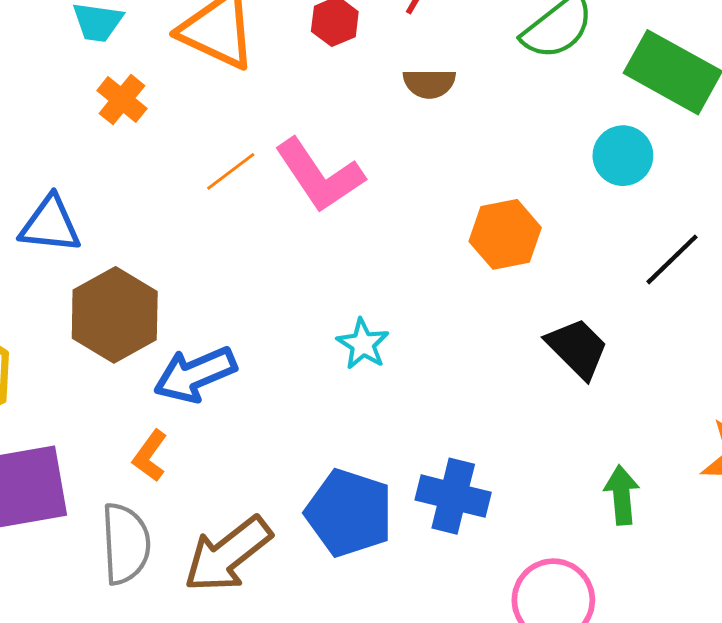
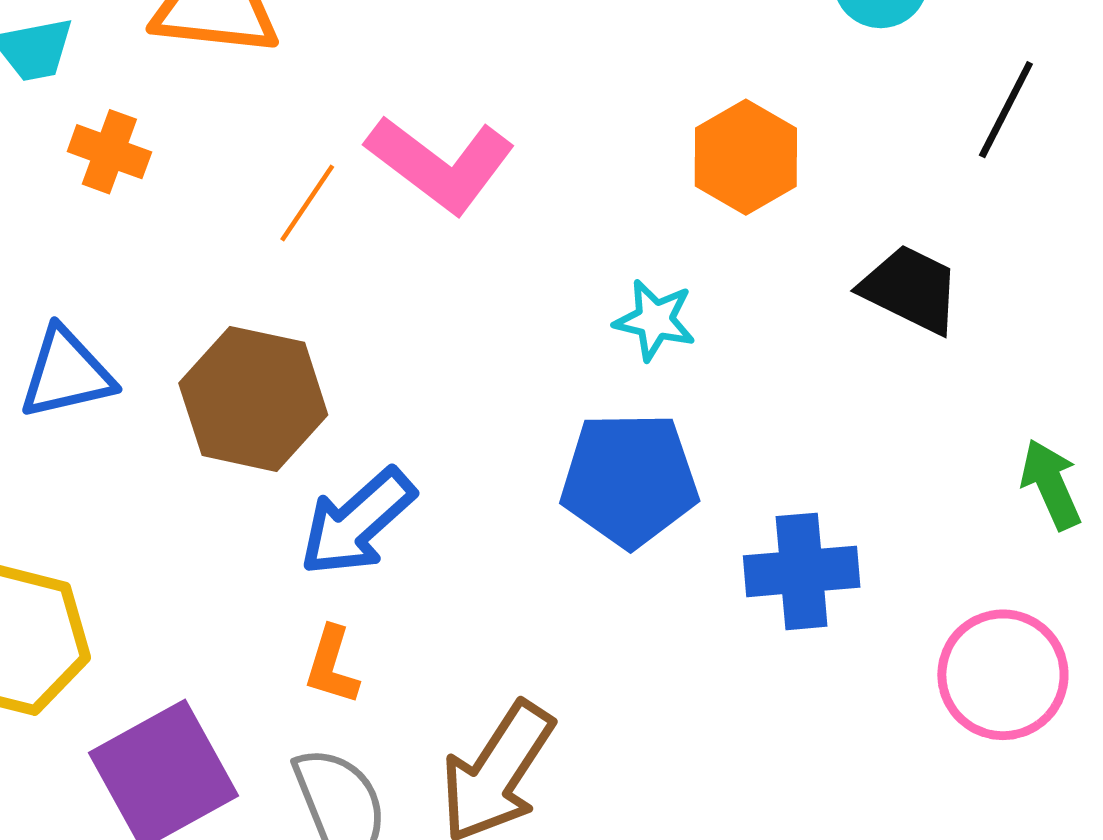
brown hexagon: (115, 315) -> (253, 399), moved
cyan star: (363, 344) -> (655, 320), moved
blue pentagon: (349, 513) -> (629, 480), moved

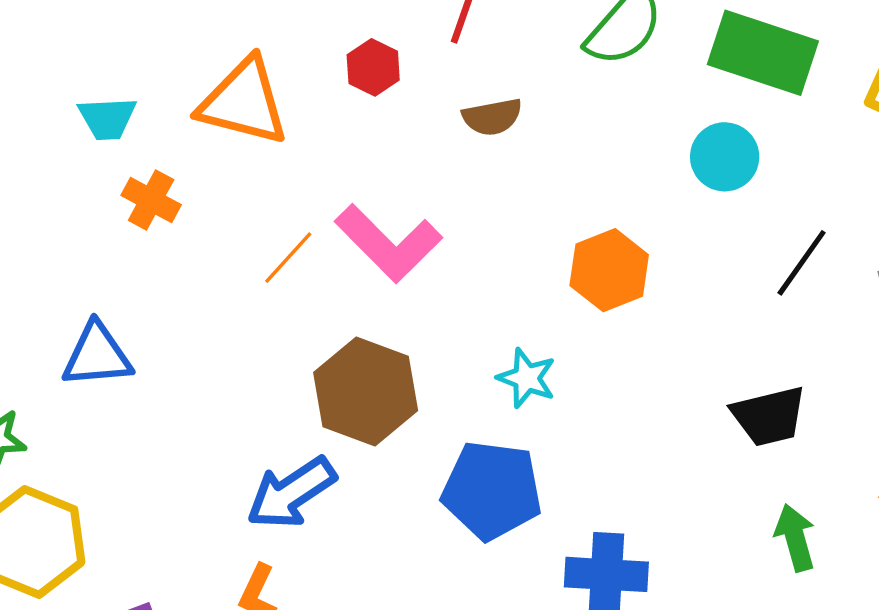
black trapezoid: (911, 289) -> (769, 416), moved, turned 132
brown hexagon: (253, 399) -> (366, 392), moved

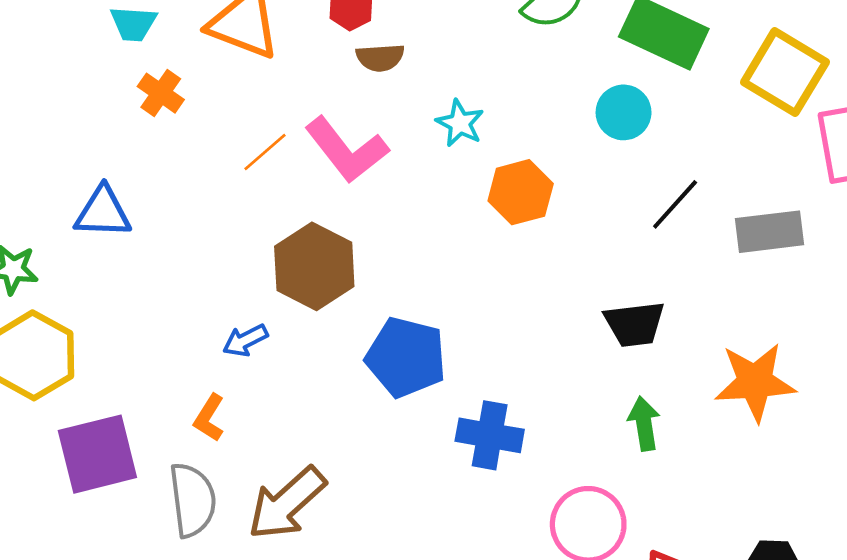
brown semicircle: (492, 117) -> (380, 58), moved
cyan star: (527, 378) -> (460, 123), moved
blue arrow: (291, 493) -> (245, 340), size x0.6

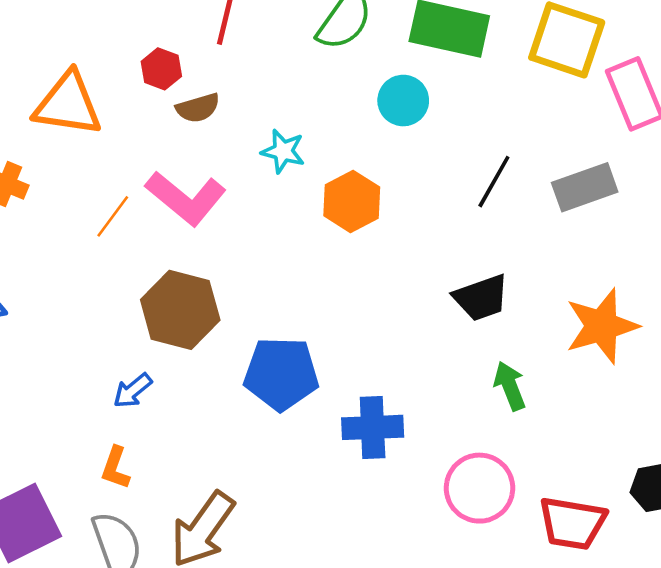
cyan circle: (624, 112) -> (403, 101), moved

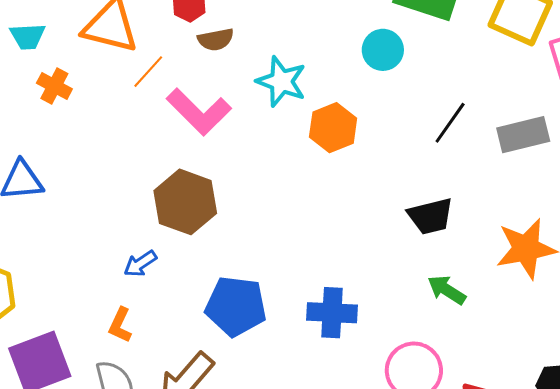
cyan star: (283, 151) -> (281, 81), size x1.4
orange line: (113, 216) -> (148, 72), moved
blue pentagon: (281, 374) -> (236, 306), moved
green arrow: (510, 386) -> (447, 290), turned -42

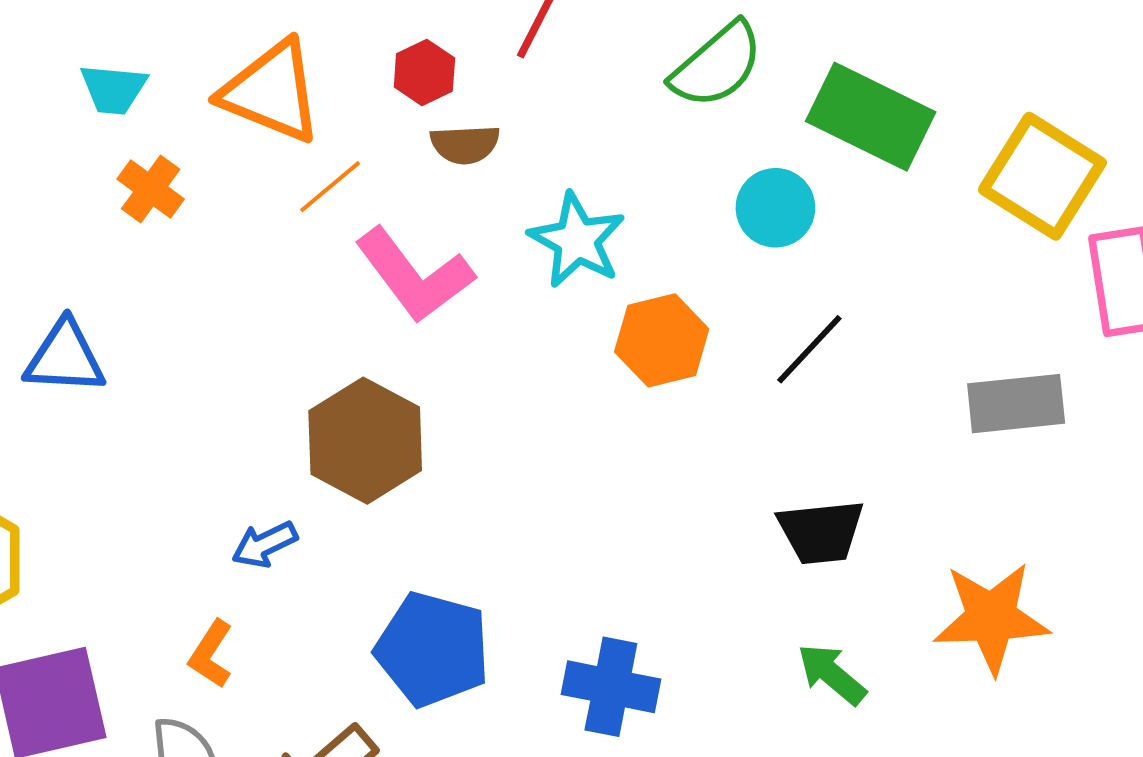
black line: (450, 123) -> (809, 349), moved

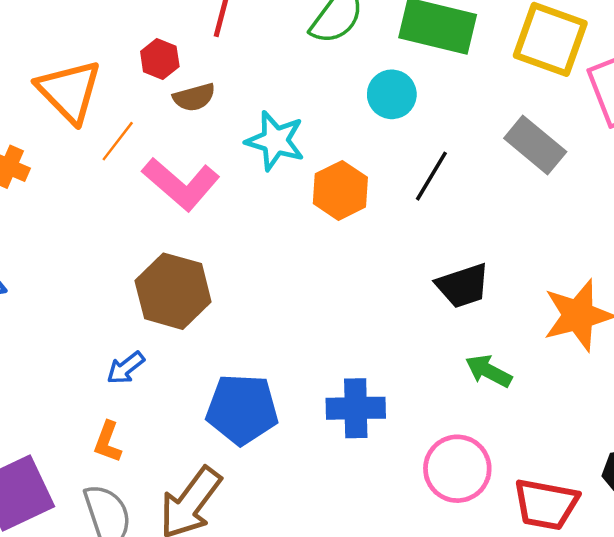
orange triangle: (271, 92) -> (69, 91), turned 36
gray rectangle: (1016, 404) -> (535, 145), moved, turned 58

